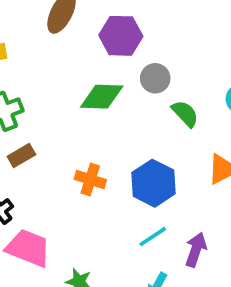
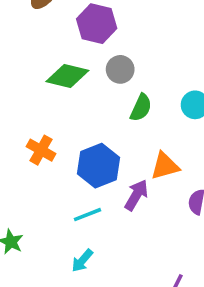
green semicircle: (185, 114) -> (141, 108), turned 56
purple arrow: (196, 250) -> (136, 195), moved

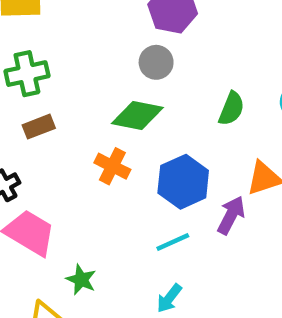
gray circle: (120, 69) -> (156, 62), moved
green diamond: (67, 76) -> (137, 116), moved

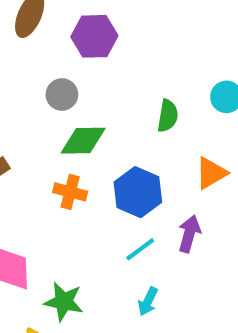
gray circle: (156, 62) -> (62, 95), moved
purple arrow: (231, 215) -> (189, 234), moved
green star: (81, 280) -> (64, 302), size x1.4

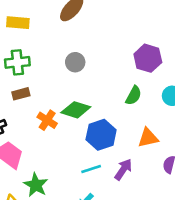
purple hexagon: (94, 36) -> (148, 58), moved
green diamond: (83, 141) -> (76, 110), moved
orange cross: (70, 192) -> (47, 120), moved

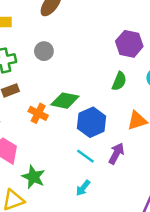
gray circle: (75, 62) -> (44, 51), moved
cyan line: (91, 169) -> (85, 156), turned 60

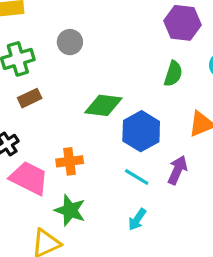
orange cross: (38, 113) -> (70, 161), moved, turned -30

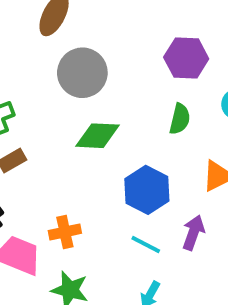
gray circle: (70, 42) -> (82, 73), moved, size x1.6
green diamond: (103, 105) -> (97, 136), moved

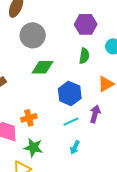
cyan line: (146, 244) -> (71, 122), turned -49

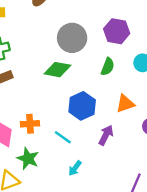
gray circle: (33, 35) -> (72, 38), moved
cyan line: (71, 122) -> (63, 137), moved, turned 49

